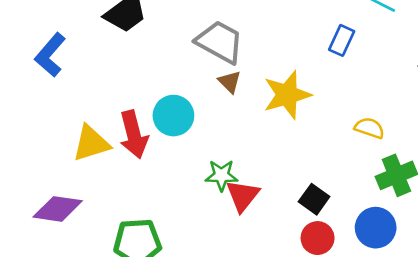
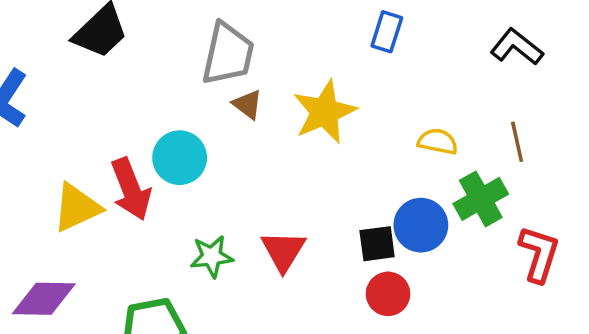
gray trapezoid: (220, 42) -> (228, 54), turned 81
green star: (221, 175) -> (212, 256), moved
black square: (314, 199) -> (377, 244), turned -36
blue circle: (376, 228) -> (421, 225), moved

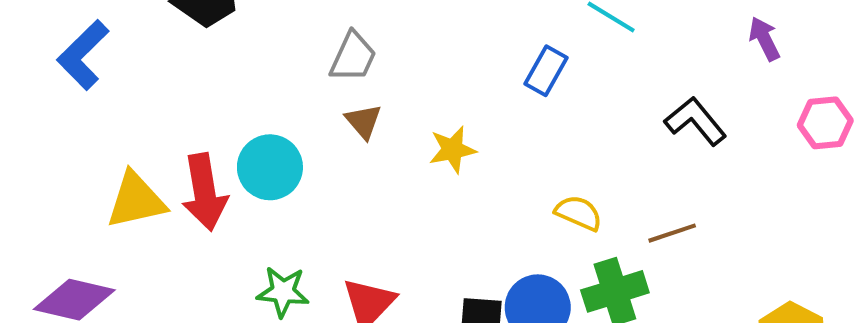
gray trapezoid: (228, 54) -> (353, 57), size x0.7
yellow star: (325, 112) -> (452, 150), size x0.6
brown line: (517, 142) -> (672, 233), turned 72

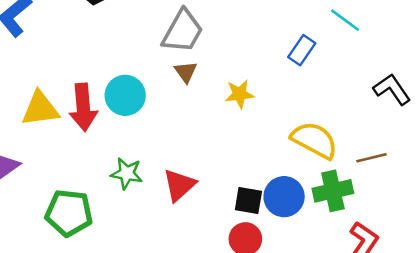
gray trapezoid: (353, 57) -> (183, 31), size x1.4
yellow semicircle: (579, 213) -> (314, 140), size x1.6

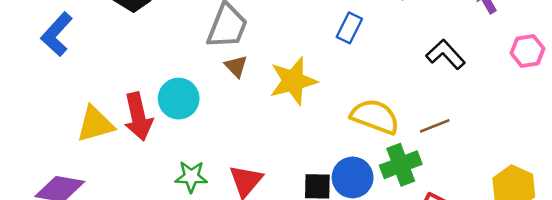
yellow star: (240, 94) -> (293, 81), size x1.6

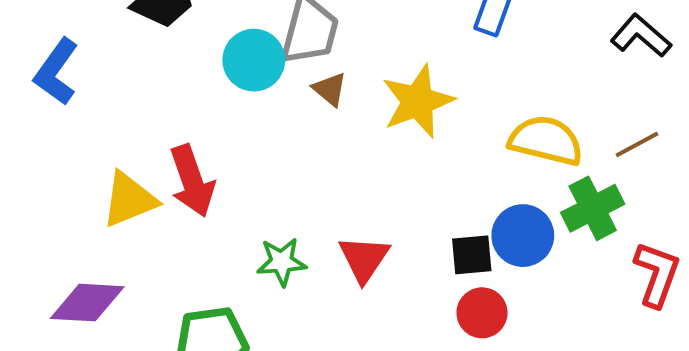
cyan circle: (179, 99) -> (254, 60), moved

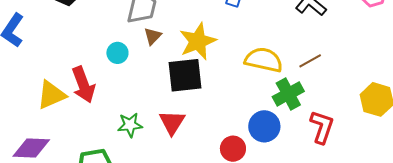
cyan circle: (254, 60) -> (117, 53), moved, size x0.7
brown triangle: (330, 89) -> (153, 36), turned 36
blue circle: (523, 236) -> (264, 126), moved
black square: (472, 255) -> (185, 75), moved, size x1.6

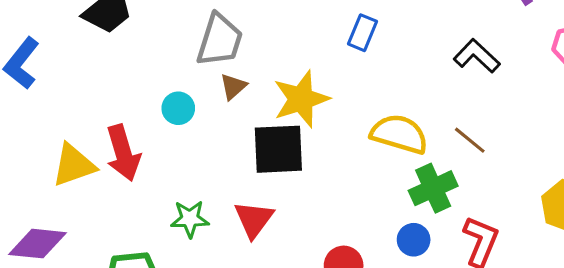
brown line: (310, 61) -> (470, 140), turned 65
blue circle: (264, 126) -> (414, 240), moved, size x0.7

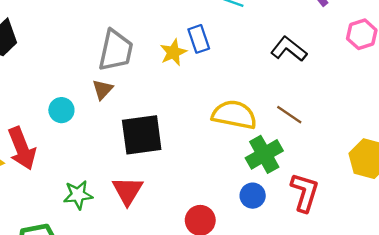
blue rectangle: (362, 33) -> (199, 39), turned -36
gray trapezoid: (220, 40) -> (116, 50), moved
yellow star: (301, 99) -> (173, 52), moved, size x0.6

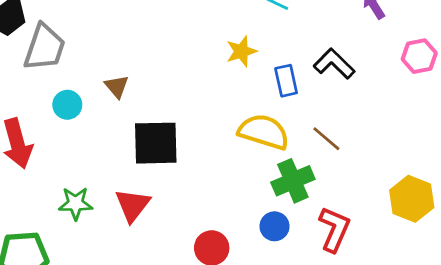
blue rectangle: (199, 39) -> (286, 81), moved
gray trapezoid: (116, 50) -> (45, 47), moved
yellow star: (173, 52) -> (241, 51), moved
brown triangle: (103, 89) -> (117, 86), turned -30

